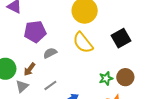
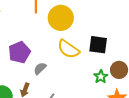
black square: (121, 38) -> (98, 45), moved, turned -36

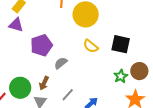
yellow semicircle: (68, 49) -> (91, 46), size x0.7

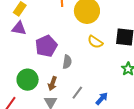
gray semicircle: (61, 63) -> (67, 62), turned 144
green circle: (20, 88) -> (28, 80), moved

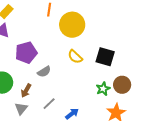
gray semicircle: (67, 62) -> (44, 72), turned 40

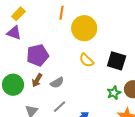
gray semicircle: (44, 72) -> (57, 83), moved
brown arrow: (26, 91) -> (37, 80), moved

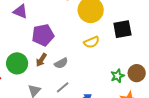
yellow semicircle: (87, 60) -> (92, 42), turned -70
black square: (117, 61) -> (122, 29), moved, turned -30

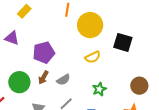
purple triangle: (20, 12) -> (12, 38), moved
black square: (122, 29) -> (123, 42), turned 30
green star: (117, 76) -> (99, 89), moved

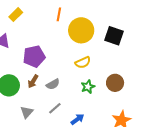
black square: (123, 42) -> (114, 36), moved
brown circle: (139, 86) -> (115, 83), moved
green star: (99, 89) -> (88, 87), moved

